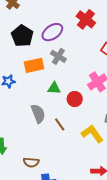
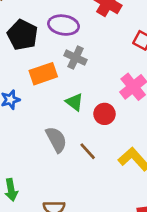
purple ellipse: (52, 32) -> (64, 25), turned 50
green triangle: (54, 88) -> (74, 102), turned 40

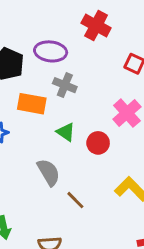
orange rectangle: (43, 74) -> (32, 104), turned 32
brown line: (88, 151) -> (75, 200), moved

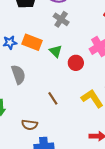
orange rectangle: (32, 104) -> (32, 42), moved
gray semicircle: (49, 172) -> (18, 74), moved

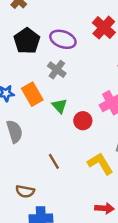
gray cross: (61, 19) -> (57, 70), moved
orange rectangle: (32, 42) -> (32, 94), turned 36

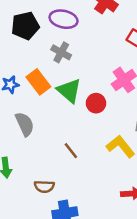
black pentagon: (27, 41) -> (25, 26), turned 30
green triangle: (60, 106) -> (69, 91), size x1.5

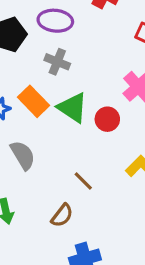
brown semicircle: (44, 187) -> (62, 215), moved, turned -48

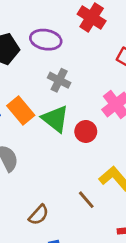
gray cross: (57, 62) -> (59, 80), moved
brown line: (83, 181) -> (86, 200), moved

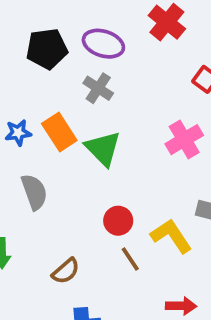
gray cross: (59, 80) -> (98, 88), moved
red circle: (86, 131) -> (118, 221), moved

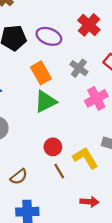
gray cross: (98, 88) -> (79, 68), moved
orange rectangle: (59, 132) -> (41, 73), moved
green triangle: (103, 148) -> (46, 102), turned 45

